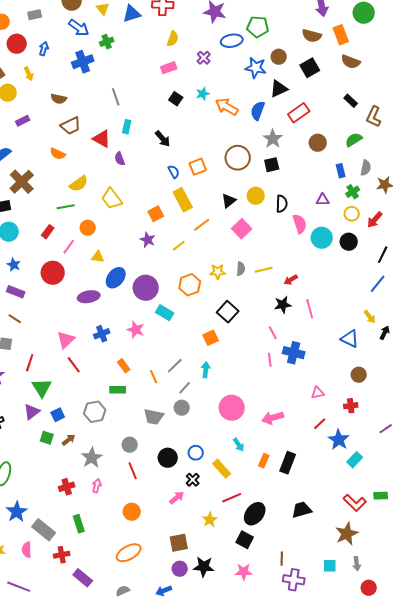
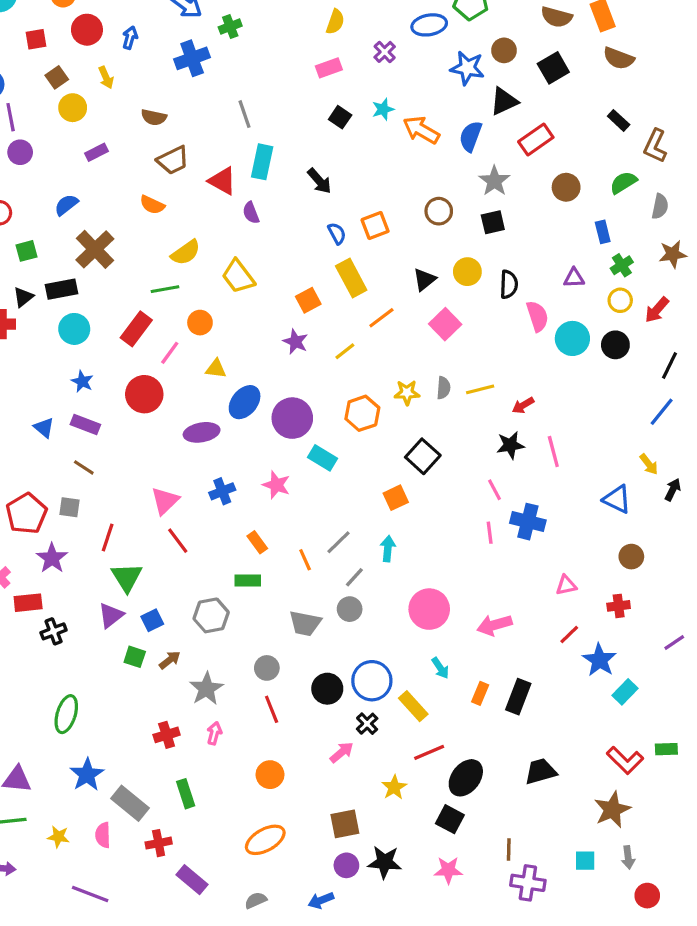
cyan rectangle: (127, 127) -> (262, 162), size x1.5
brown circle: (238, 158) -> (439, 211), size x0.7
gray semicircle: (366, 168) -> (660, 206), moved
red rectangle: (48, 232) -> (136, 329), size x1.5
blue circle: (196, 453) -> (372, 681), size x1.6

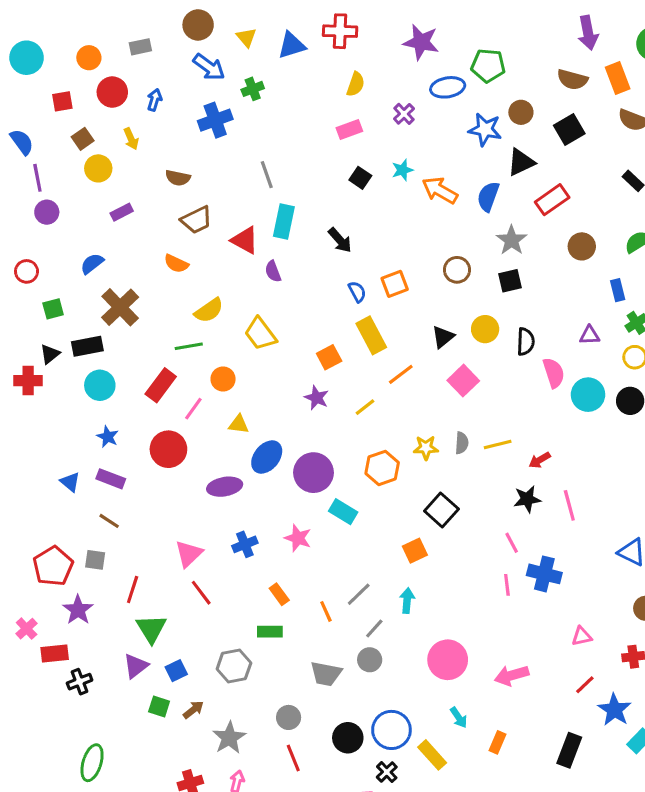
black rectangle: (518, 697) -> (569, 750), moved

